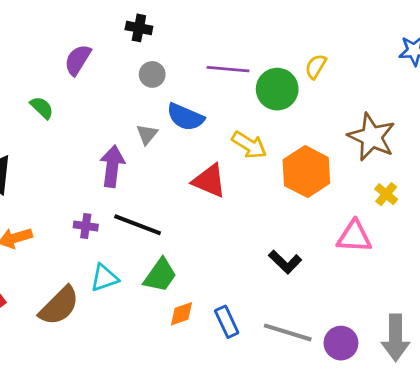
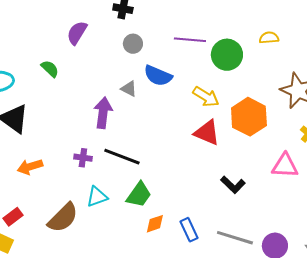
yellow semicircle: (316, 66) -> (269, 38), moved, turned 54
gray triangle: (147, 134) -> (129, 89), turned -42
red triangle: (209, 181) -> (207, 133), moved

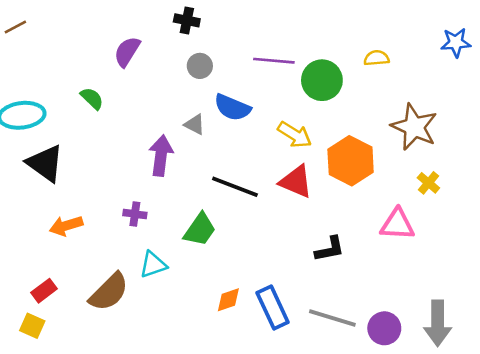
black line: (122, 157) -> (235, 187), moved
black L-shape: (233, 185) -> (330, 249), turned -55
green trapezoid: (139, 195) -> (200, 230), moved
blue rectangle: (189, 230) -> (273, 308), size x1.4

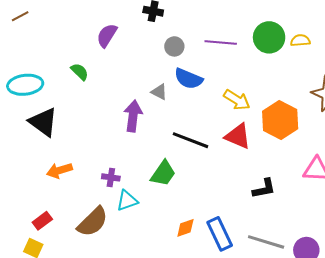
gray circle: (200, 66) -> (174, 46), moved
green circle: (322, 80) -> (269, 37), moved
purple cross: (135, 214) -> (111, 177), moved

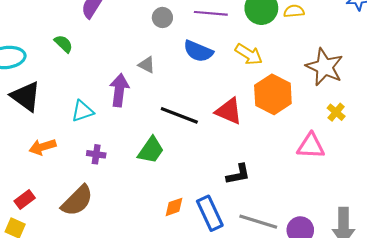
blue semicircle: (188, 79) -> (198, 51), moved
yellow arrow: (237, 100) -> (249, 54), moved
black L-shape: (264, 189) -> (238, 174), moved
cyan triangle: (127, 201) -> (82, 111), moved

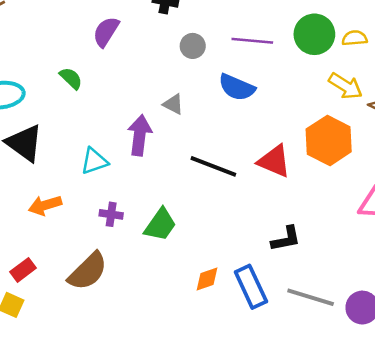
yellow arrow: (249, 54) -> (346, 86), moved
green trapezoid: (151, 150) -> (160, 225), moved

